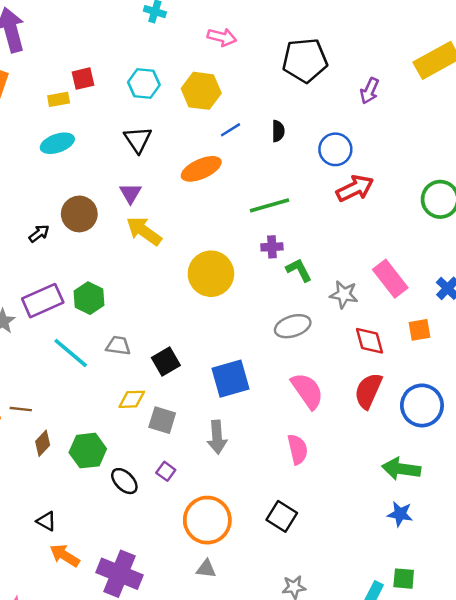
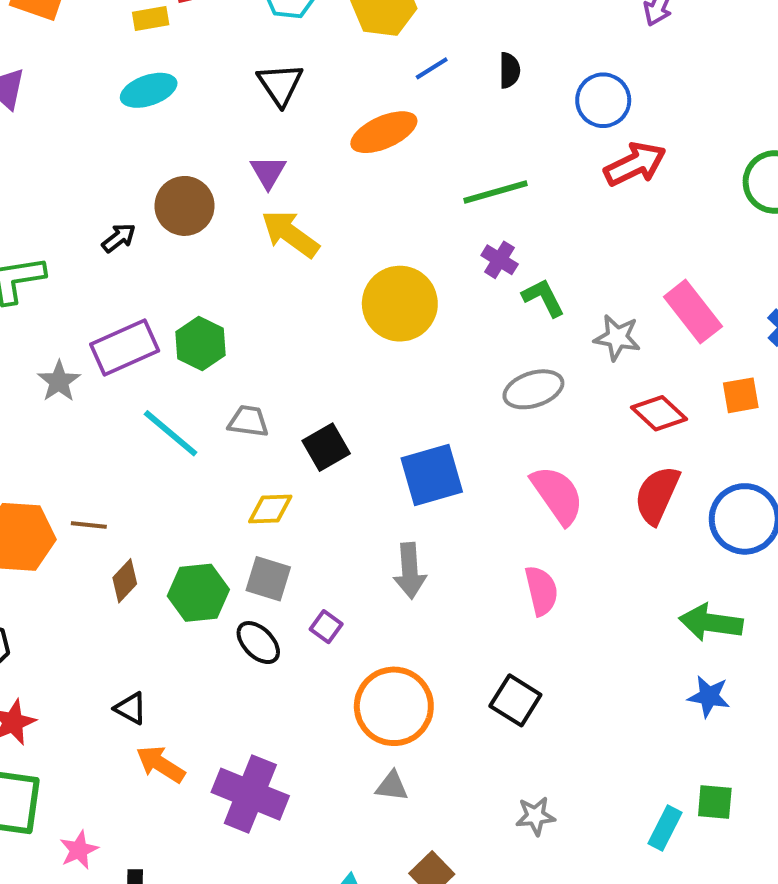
purple cross: (272, 247) -> (500, 260), turned 35
red diamond: (370, 341) -> (659, 413), turned -32
gray square: (162, 420) -> (268, 579), moved

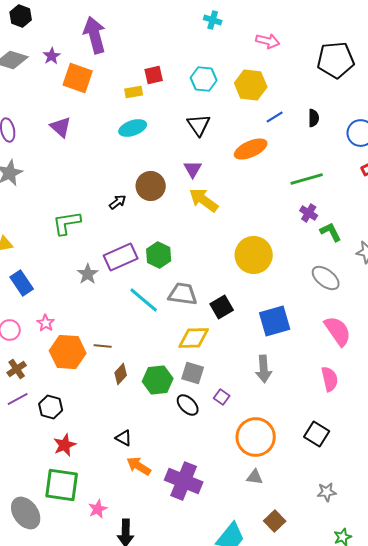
yellow circle: (400, 304) -> (254, 255), moved
gray ellipse: (533, 389) -> (326, 278), turned 56
gray trapezoid: (248, 421) -> (183, 294), size x1.4
yellow diamond: (270, 509) -> (194, 338), size x1.4

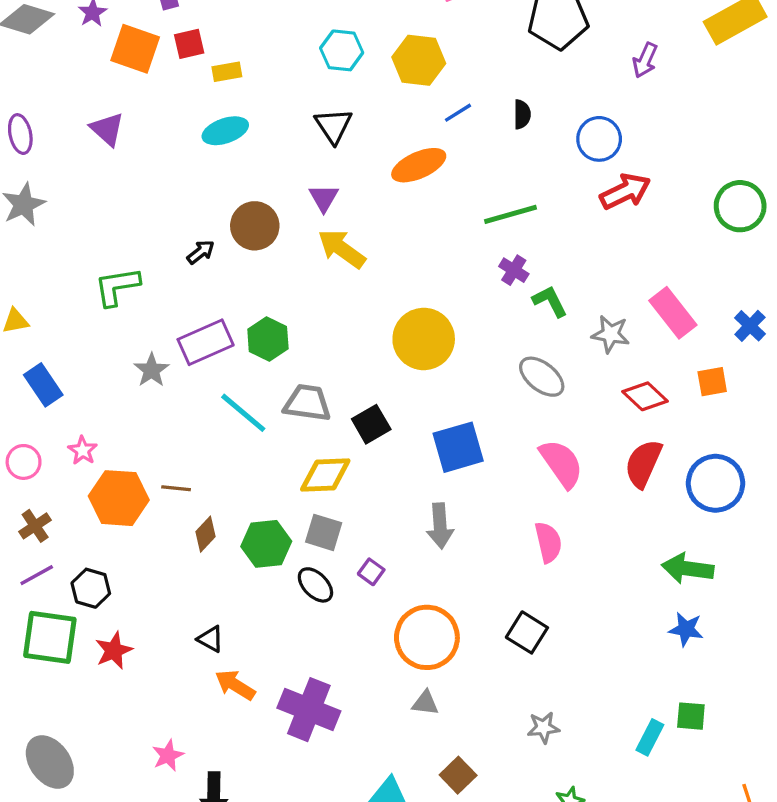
red square: (154, 75) -> (189, 44), moved
green square: (62, 485) -> (50, 637), moved

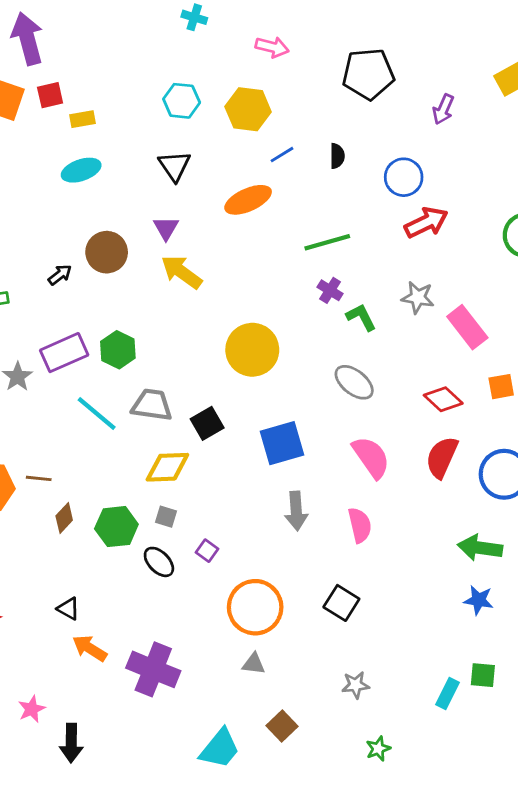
gray star: (611, 334) -> (418, 297), moved
gray arrow: (440, 526) -> (296, 511), moved
gray square: (324, 532) -> (166, 517), size x0.7

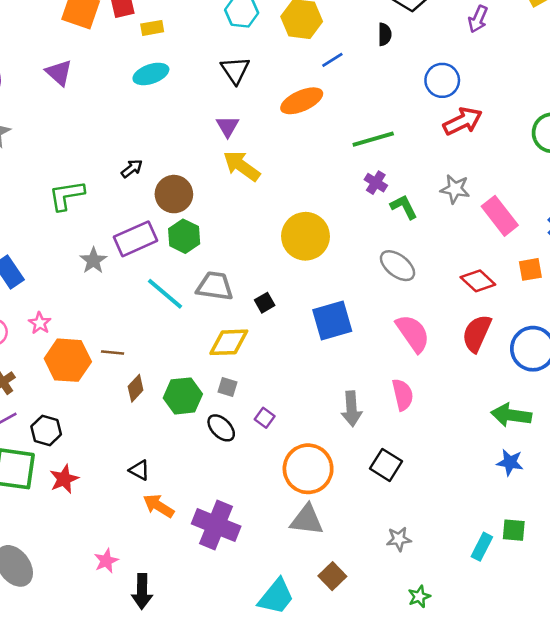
black semicircle: (337, 156) -> (385, 34), moved
brown circle: (107, 252) -> (174, 194), moved
black square: (207, 423) -> (265, 303), size x0.7
gray arrow: (296, 511) -> (351, 409), moved
gray triangle: (254, 664) -> (307, 520), size x1.6

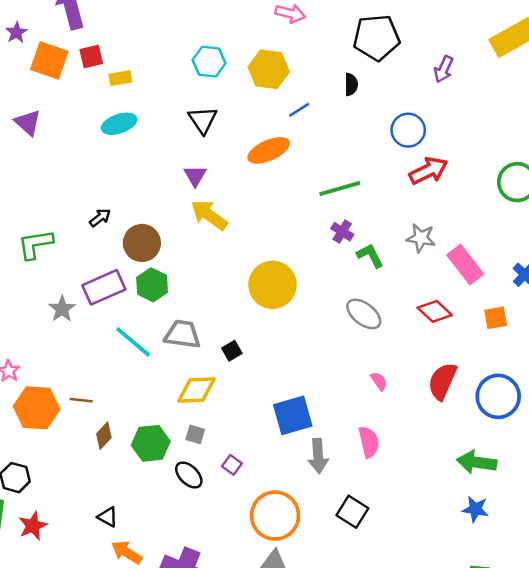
red diamond: (478, 281) -> (435, 311), moved
blue square: (332, 321) -> (293, 415), moved
pink semicircle: (413, 333) -> (379, 381), size x0.5

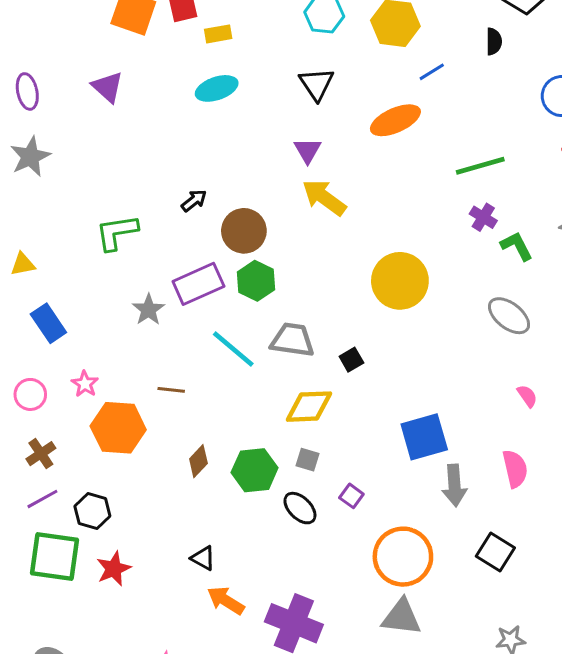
brown line: (81, 400) -> (171, 390), moved

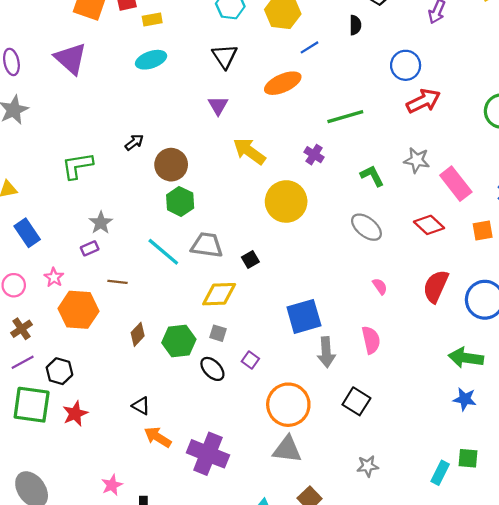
purple triangle: (108, 87) -> (71, 59), size x1.4
yellow arrow: (324, 198) -> (249, 151), moved
purple cross: (483, 217) -> (314, 155), moved
purple rectangle: (198, 284) -> (90, 248), moved, size x0.5

